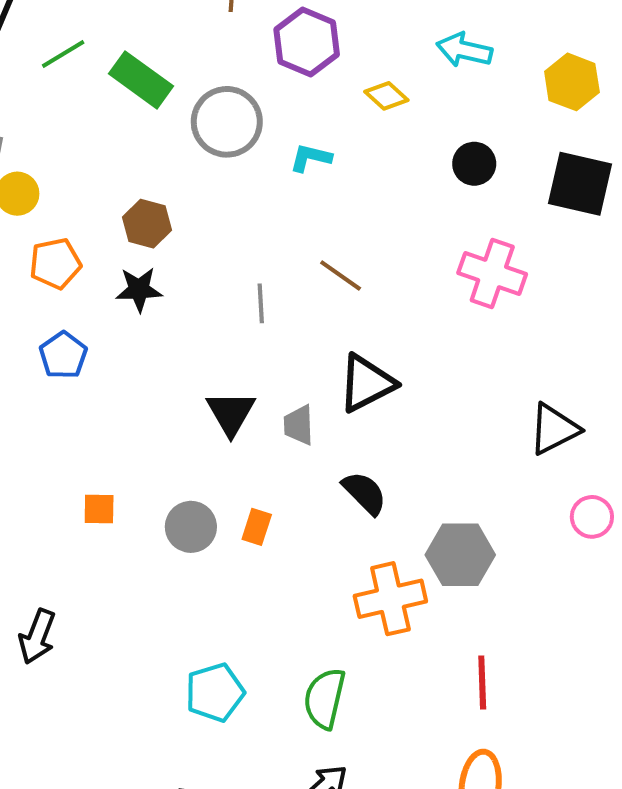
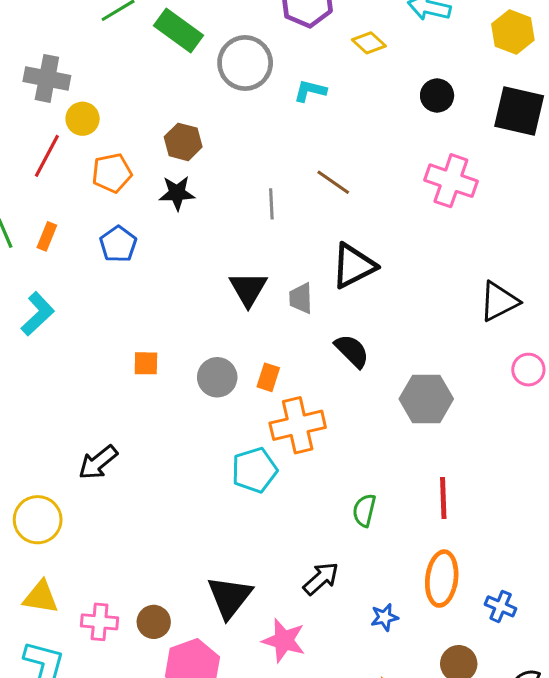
orange cross: (390, 599) -> (298, 425), moved
black arrow: (37, 637) -> (98, 462), turned 30
cyan pentagon: (215, 692) -> (254, 470), moved
green semicircle: (325, 698) -> (364, 510), moved, size x0.7

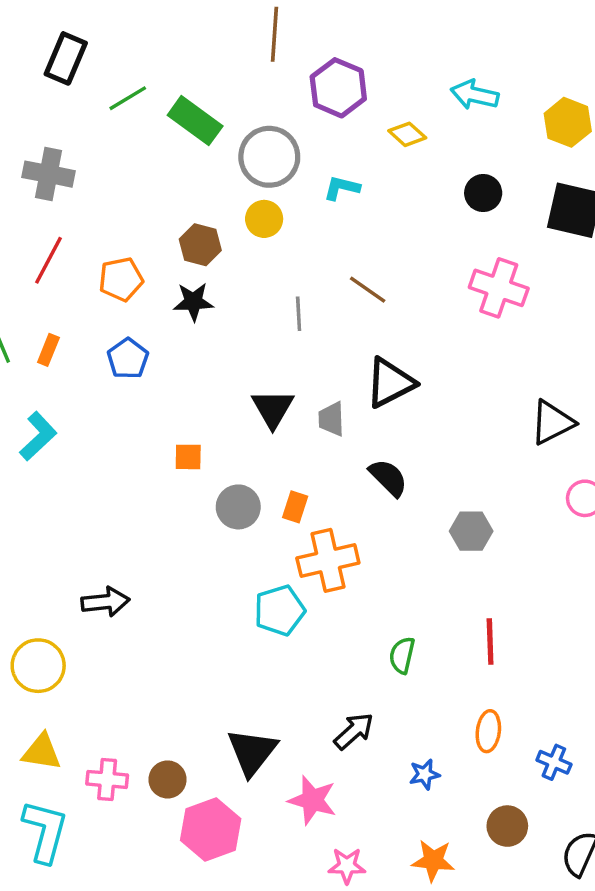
yellow circle: (83, 119) -> (264, 219), moved
orange square: (146, 363) -> (188, 457), moved
gray hexagon: (426, 399) -> (471, 531), size x0.7
black arrow: (98, 462) -> (105, 602), turned -147
orange ellipse: (442, 579) -> (488, 731), size x0.7

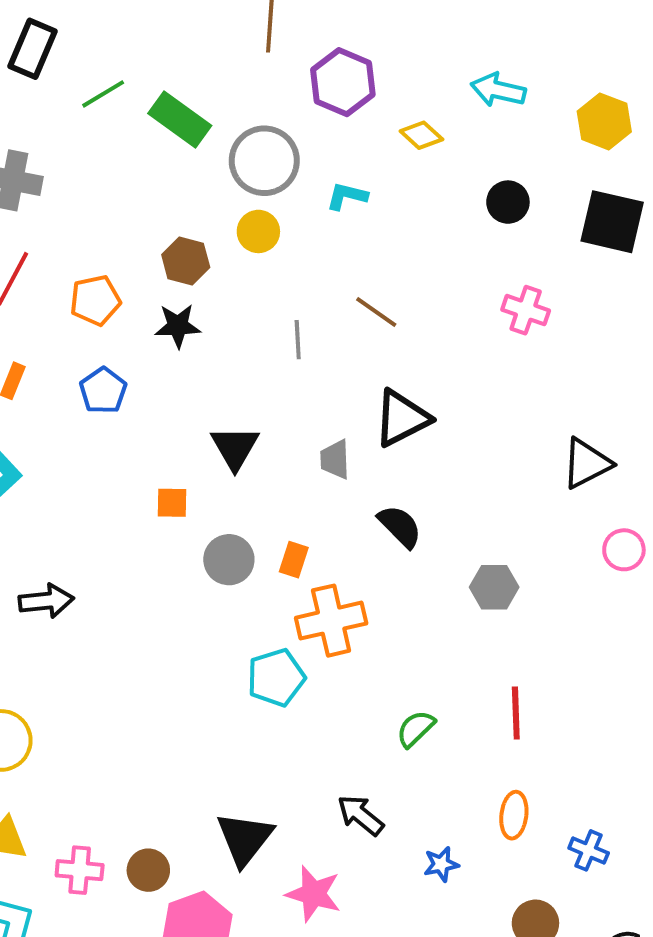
pink cross: (499, 288) -> (526, 310), size x0.7
black triangle: (273, 409) -> (235, 448), moved
black arrow: (105, 602) -> (46, 601), moved
green semicircle: (402, 655) -> (416, 729), turned 33
black arrow: (354, 731) -> (361, 815), turned -99

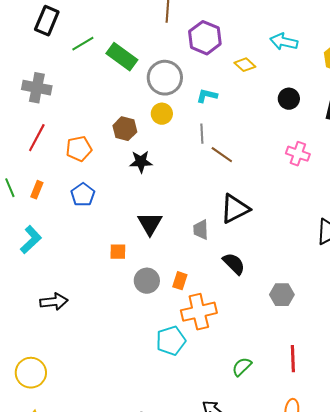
black star: (178, 326) -> (141, 162), moved
gray line: (298, 340) -> (202, 134), moved

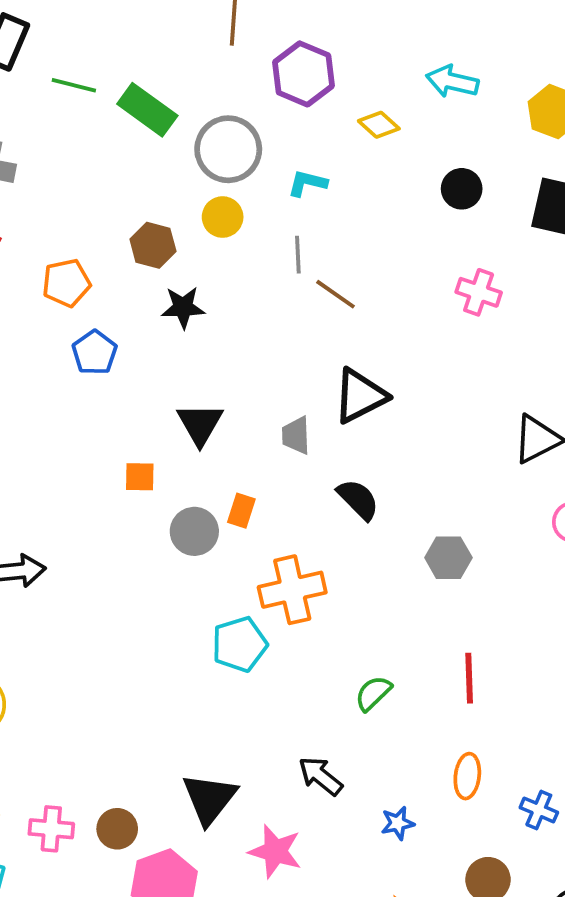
green line: (83, 44) -> (74, 85), turned 45
blue pentagon: (83, 195) -> (95, 353), moved
orange rectangle: (180, 281) -> (241, 511), moved

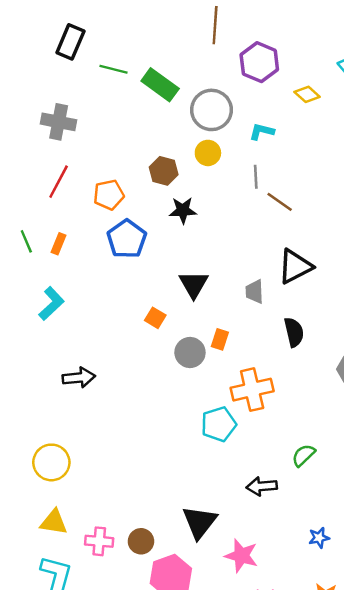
blue pentagon: (95, 353) -> (127, 239), size x1.4
orange square: (140, 477) -> (155, 318), turned 30
black semicircle: (358, 499) -> (294, 332), turned 32
black arrow: (320, 776) -> (262, 486), moved, turned -44

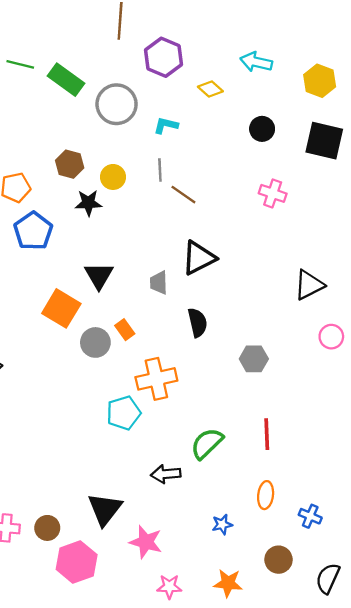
yellow circle: (208, 153) -> (113, 177), moved
orange square: (155, 318) -> (61, 308), size x1.8
orange rectangle: (220, 339) -> (125, 330), turned -54
green semicircle: (303, 455) -> (207, 443), size x1.4

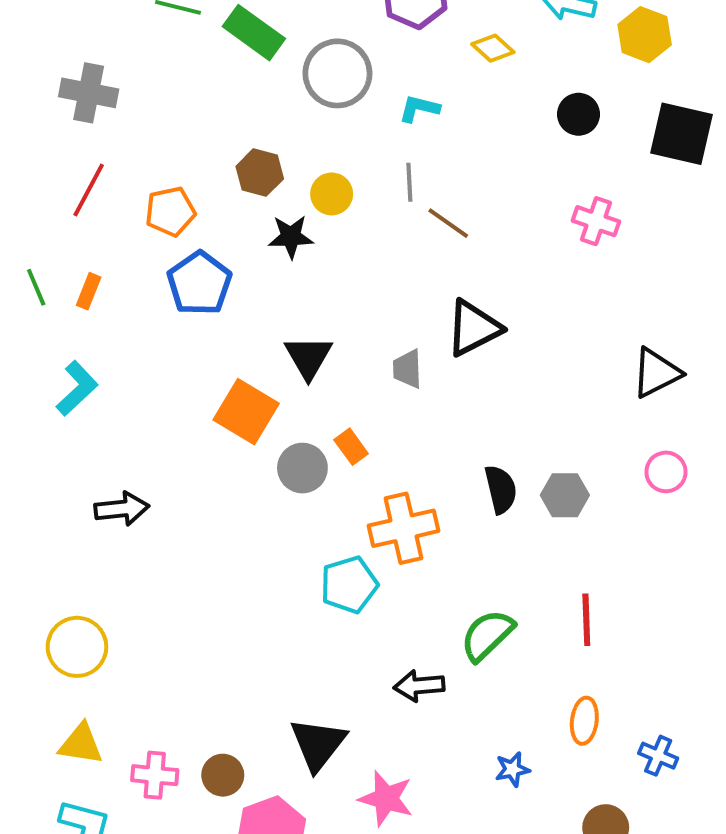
yellow hexagon: (320, 81) -> (645, 35), moved
black semicircle: (198, 323) -> (501, 489), moved
pink circle: (331, 337) -> (666, 472), moved

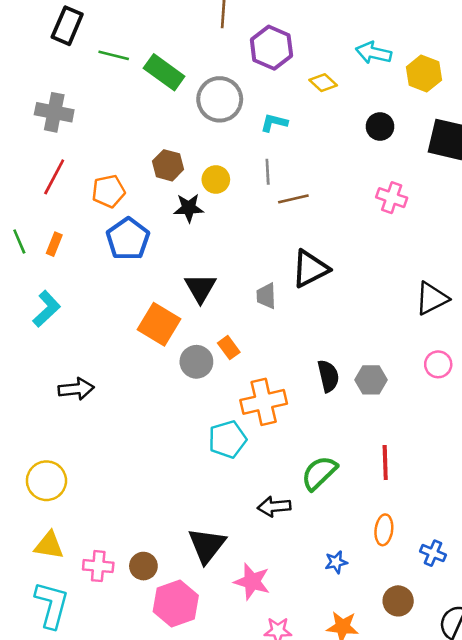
brown line: (448, 223) -> (293, 199), turned -48

